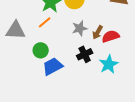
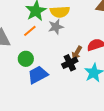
gray star: (80, 28) -> (56, 27), moved
brown arrow: (98, 32) -> (77, 53), moved

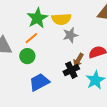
gray star: (56, 27) -> (70, 35), moved
green circle: (26, 59) -> (27, 56), moved

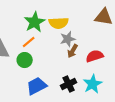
brown arrow: (78, 60) -> (73, 51), moved
black cross: (71, 70) -> (69, 84), moved

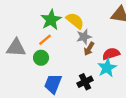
yellow semicircle: (59, 23) -> (75, 21), turned -138
cyan star: (93, 84) -> (107, 68), moved
blue trapezoid: (37, 86) -> (53, 84), turned -40

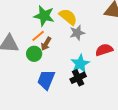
green star: (51, 20) -> (44, 16), turned -30
brown arrow: (89, 49) -> (46, 44), moved
cyan star: (107, 68) -> (80, 64), moved

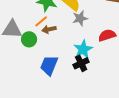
brown arrow: (46, 44) -> (49, 29), turned 48
green circle: (34, 54) -> (29, 39), moved

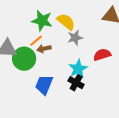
green circle: (29, 39) -> (24, 59), size x1.5
black cross: (81, 63) -> (76, 83), turned -35

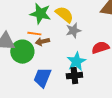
orange line: (36, 41) -> (34, 34), turned 48
black cross: (76, 83) -> (74, 76), turned -35

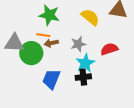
yellow semicircle: (64, 15) -> (90, 17), moved
gray star: (73, 31) -> (78, 44), moved

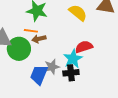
gray star: (78, 44) -> (52, 67), moved
red semicircle: (109, 49) -> (84, 47), moved

